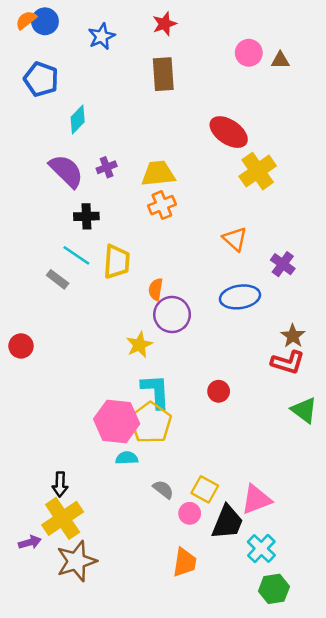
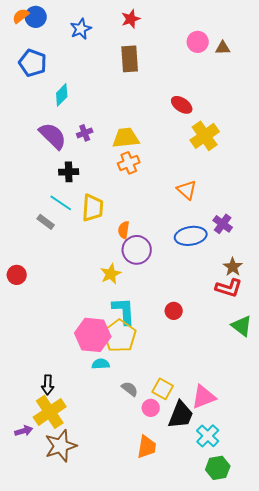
red ellipse: (229, 132) -> (182, 105), size x0.7
purple cross: (283, 264) -> (223, 224), moved

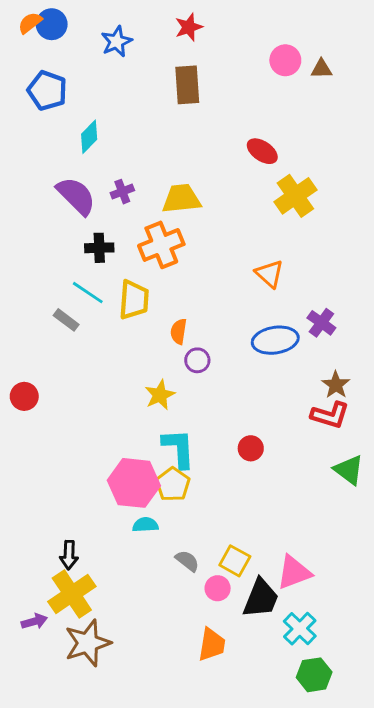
orange cross: (129, 163) -> (161, 245), moved, size x1.4
purple circle: (137, 250) -> (197, 360), size x0.6
yellow pentagon: (120, 336) -> (173, 484), size x0.7

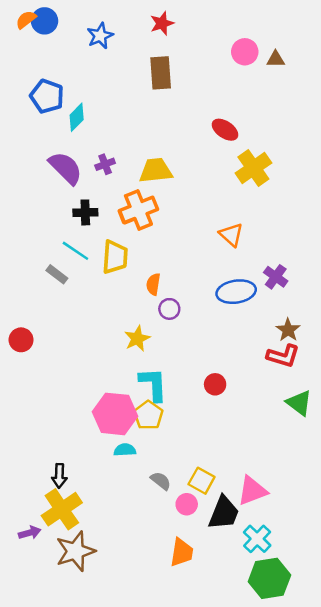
blue pentagon: (47, 91) -> (47, 96), moved
green hexagon: (314, 675) -> (269, 578), size x1.4

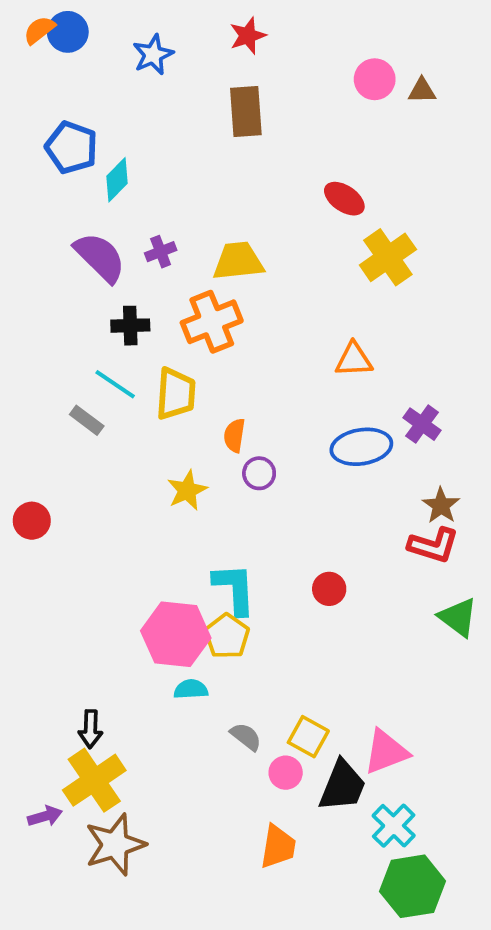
orange triangle: (231, 235) -> (354, 360), turned -45
yellow star: (137, 339) -> (187, 490), moved

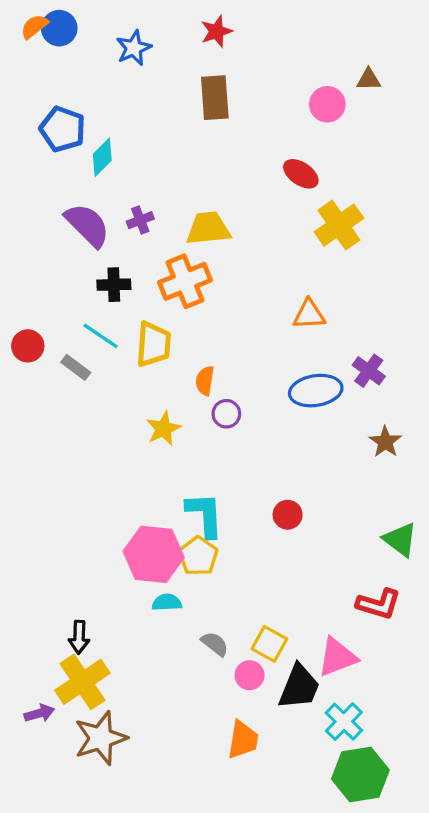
pink circle: (375, 79) -> (327, 104), moved
red circle: (32, 521) -> (28, 346), moved
red L-shape: (433, 545) -> (379, 604), moved

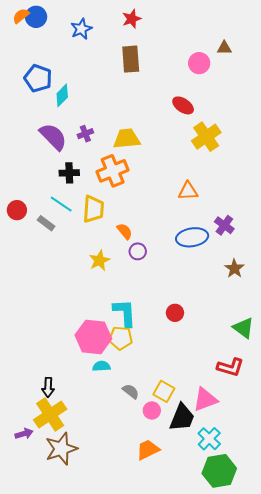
orange semicircle: (205, 381) -> (125, 231), turned 132
yellow pentagon: (198, 556) -> (121, 338), turned -30
orange trapezoid: (243, 740) -> (148, 450), turned -125

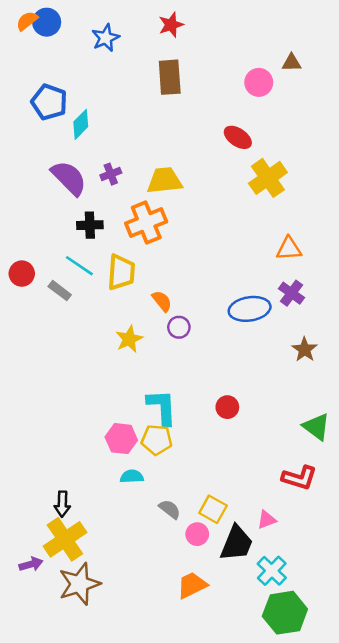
orange triangle: (188, 191) -> (289, 249), moved
pink hexagon: (93, 337) -> (121, 439), size x0.7
pink triangle: (205, 399) -> (267, 520), size x0.6

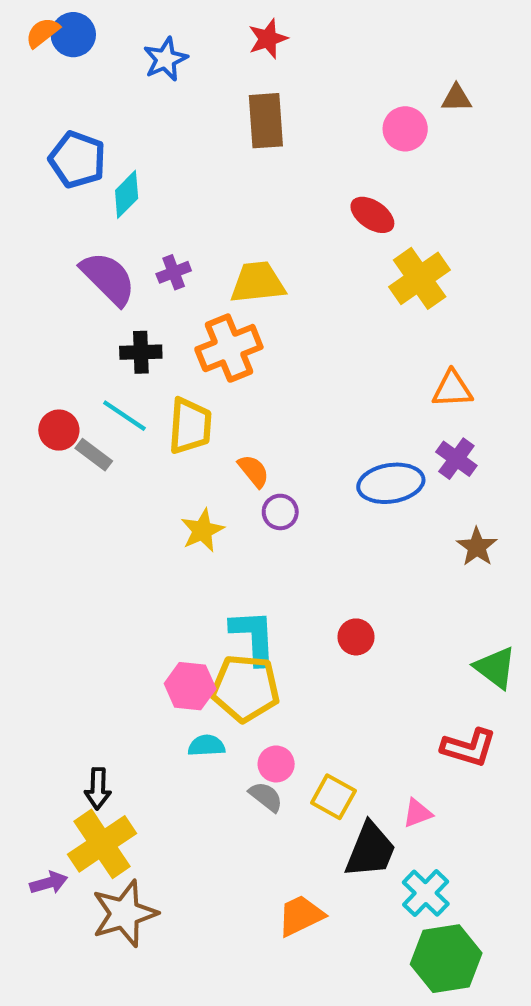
red circle: (22, 274) -> (59, 430), moved
yellow pentagon: (157, 440) -> (245, 688), size x1.4
pink circle: (197, 534) -> (276, 764), moved

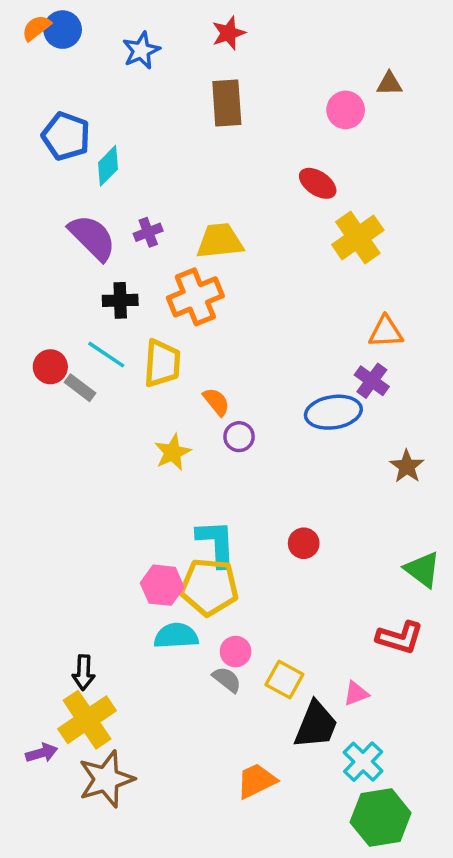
purple cross: (456, 459) -> (372, 381), moved
cyan semicircle: (206, 746) -> (176, 636), size x1.4

